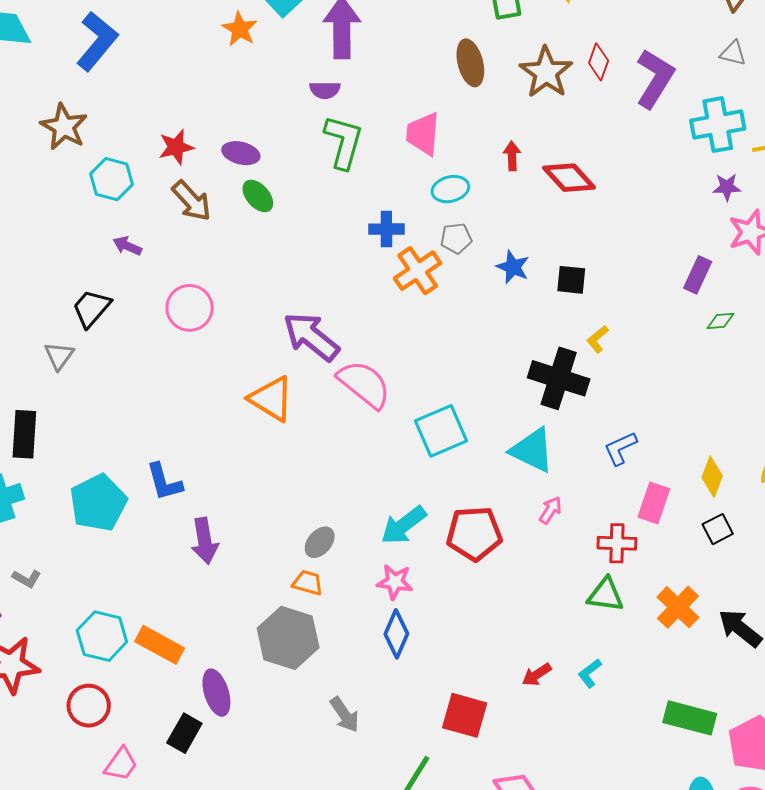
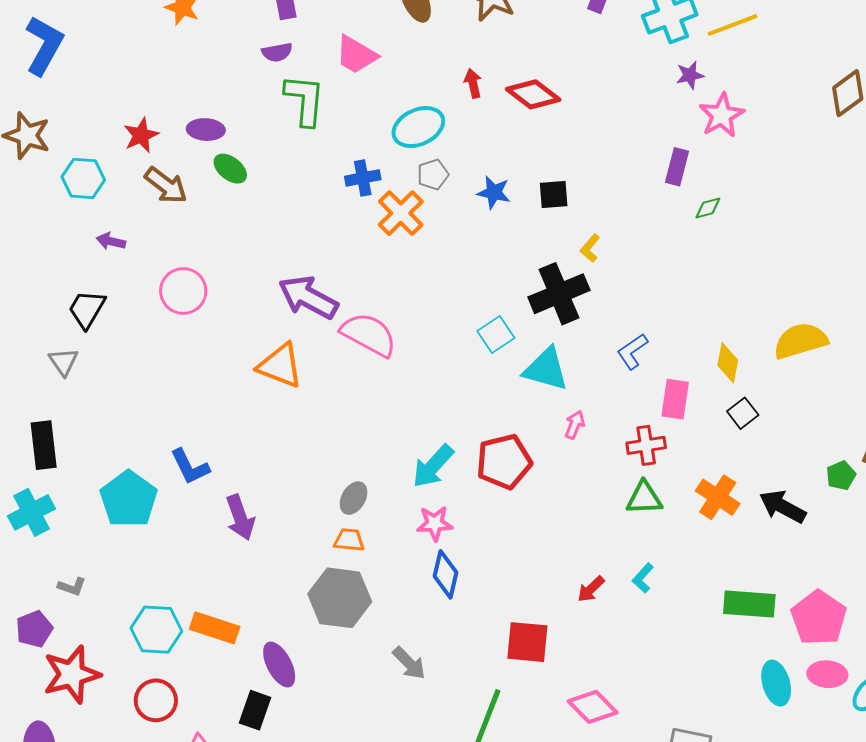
pink trapezoid: (423, 134) -> (356, 55), moved, turned -54
cyan ellipse: (450, 189) -> (418, 127), size x1.4
black cross: (559, 378) -> (559, 294), turned -30
cyan square: (441, 431) -> (496, 335), moved, size x0.7

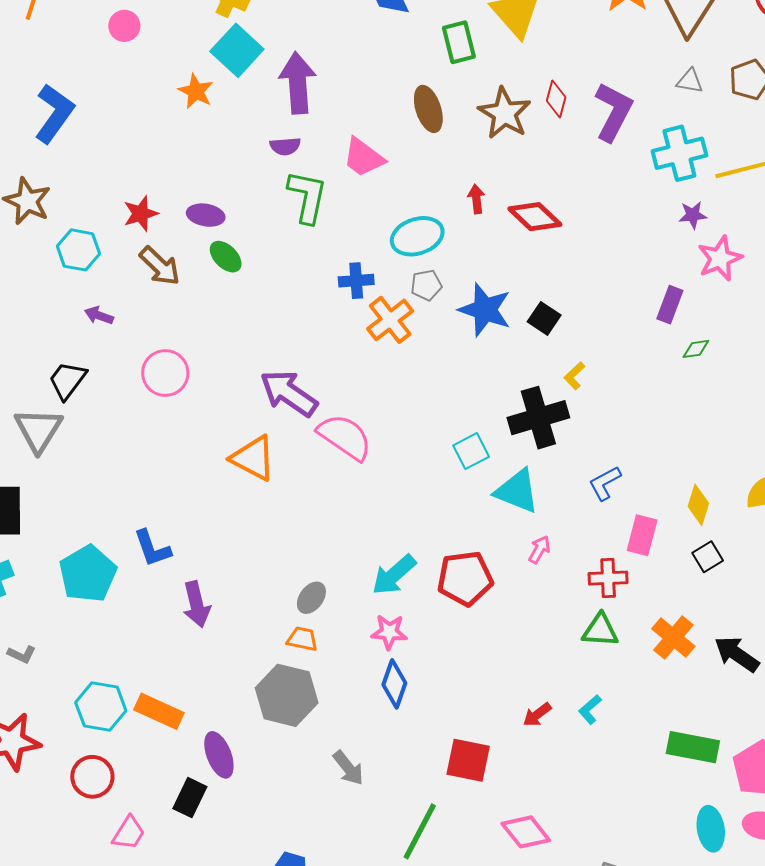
blue star: (494, 192) -> (485, 310), size x1.6
black square: (554, 195) -> (544, 318), turned 32
gray triangle: (64, 362) -> (39, 430), size x1.6

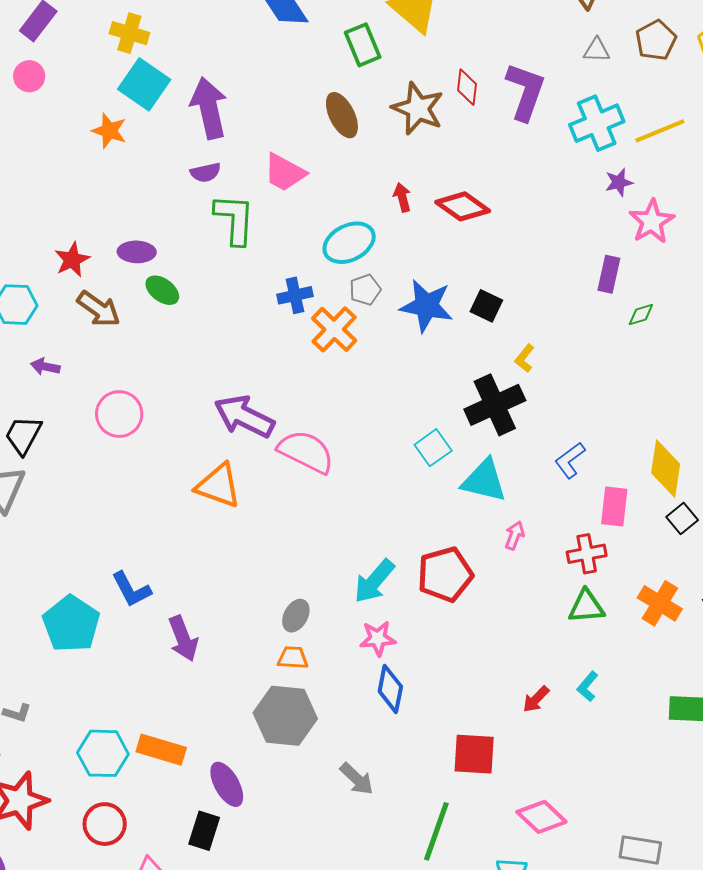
yellow diamond: (698, 505) -> (666, 469), size x1.4

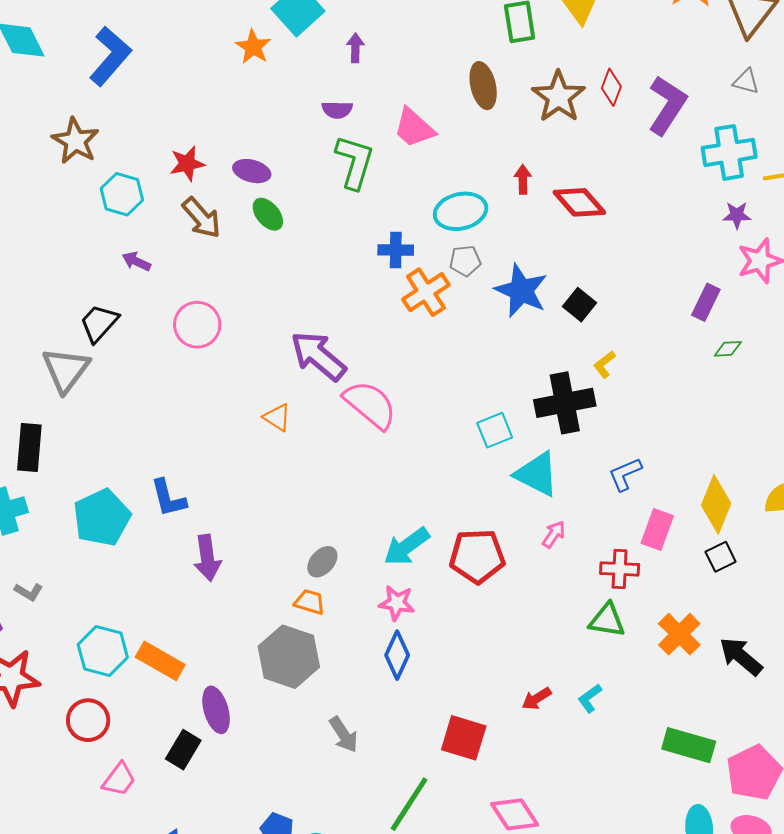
purple arrow: (209, 108) -> (355, 48), size x0.5
orange triangle: (218, 486) -> (277, 417), size x0.6

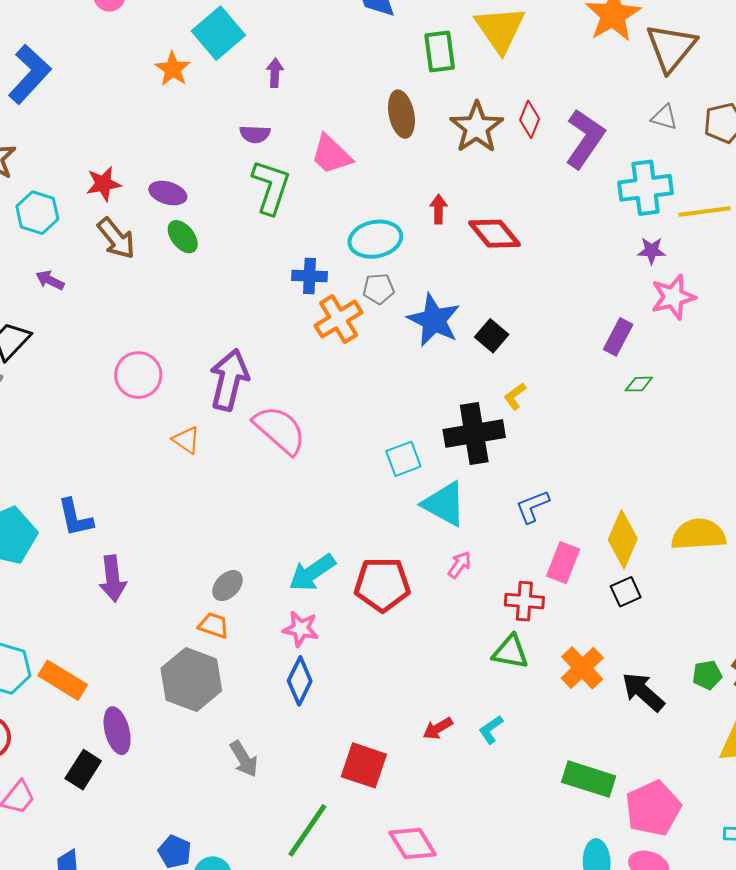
pink circle: (197, 325) -> (138, 375), moved
purple arrow: (318, 356) -> (229, 380), turned 62

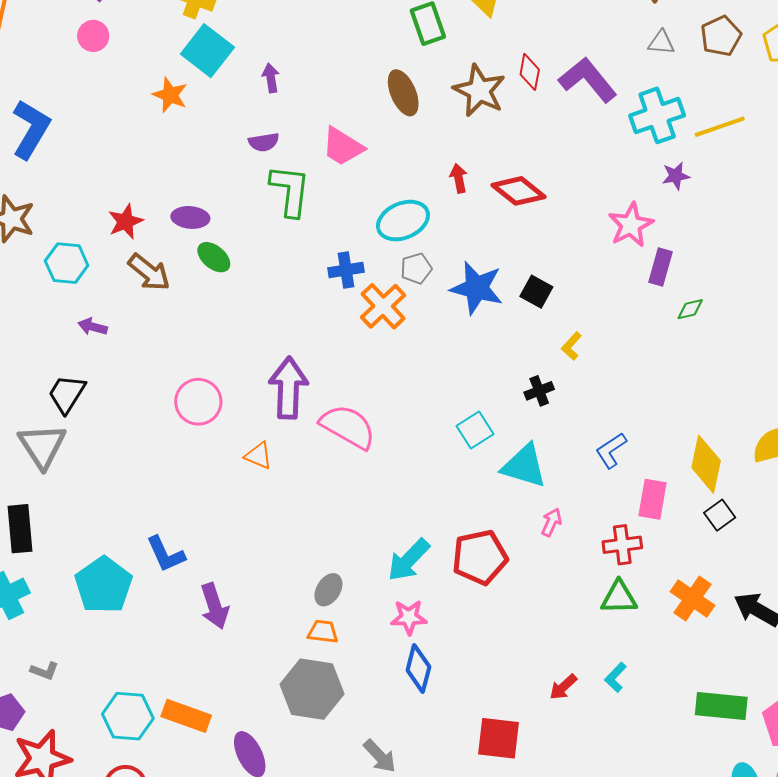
purple L-shape: (585, 139) -> (588, 80), turned -62
pink star: (673, 297) -> (631, 225), moved
black cross: (474, 434) -> (539, 391), size x0.5

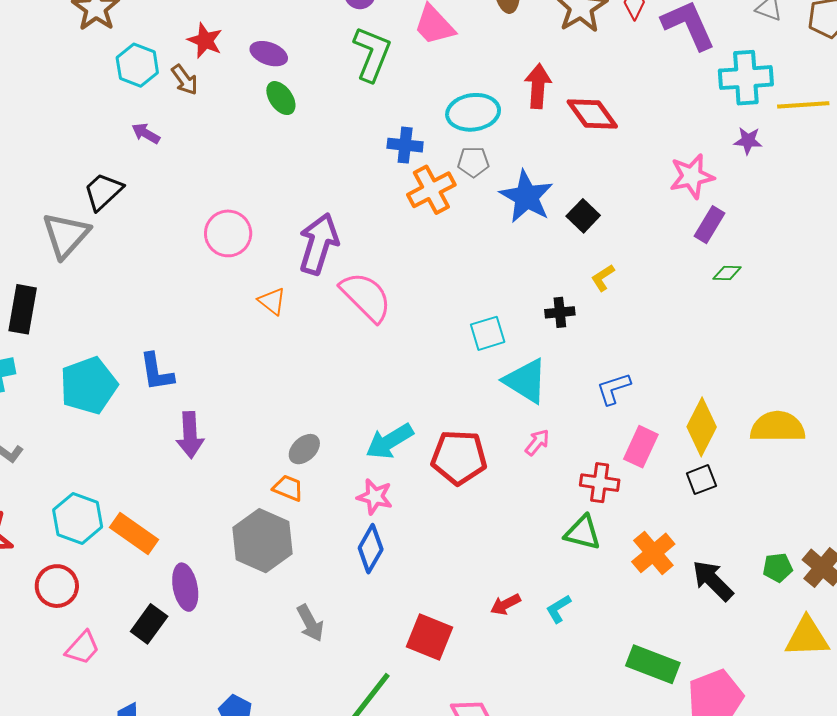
red arrow: (459, 178) -> (538, 86), size x1.5
red star: (125, 222) -> (205, 40), turned 30
brown arrow: (149, 272) -> (185, 80), moved, size x0.7

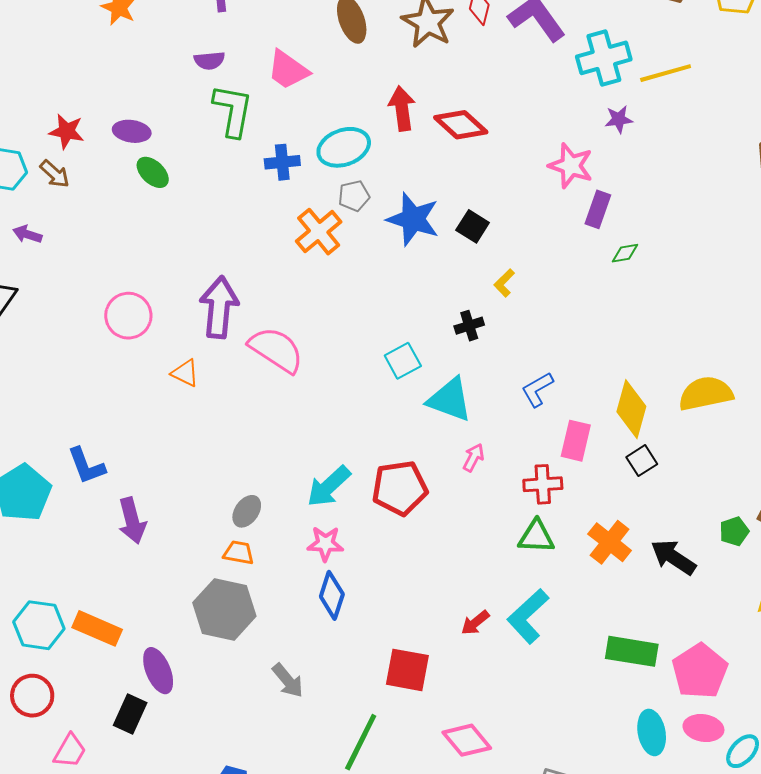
blue cross: (405, 145) -> (282, 162), moved
pink star: (692, 176) -> (571, 166), turned -30
cyan L-shape: (558, 609) -> (528, 616), size x1.8

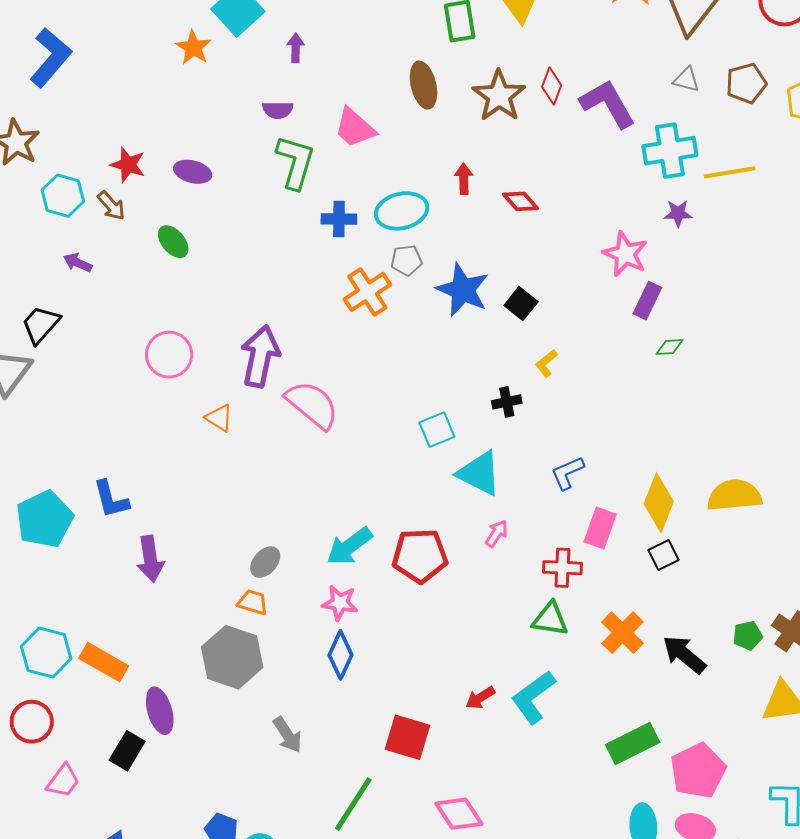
red arrow: (402, 109) -> (464, 179), size x0.7
red diamond: (461, 125) -> (520, 201), size x0.7
green ellipse: (153, 172) -> (173, 242), moved
green rectangle: (632, 651) -> (633, 743), turned -42

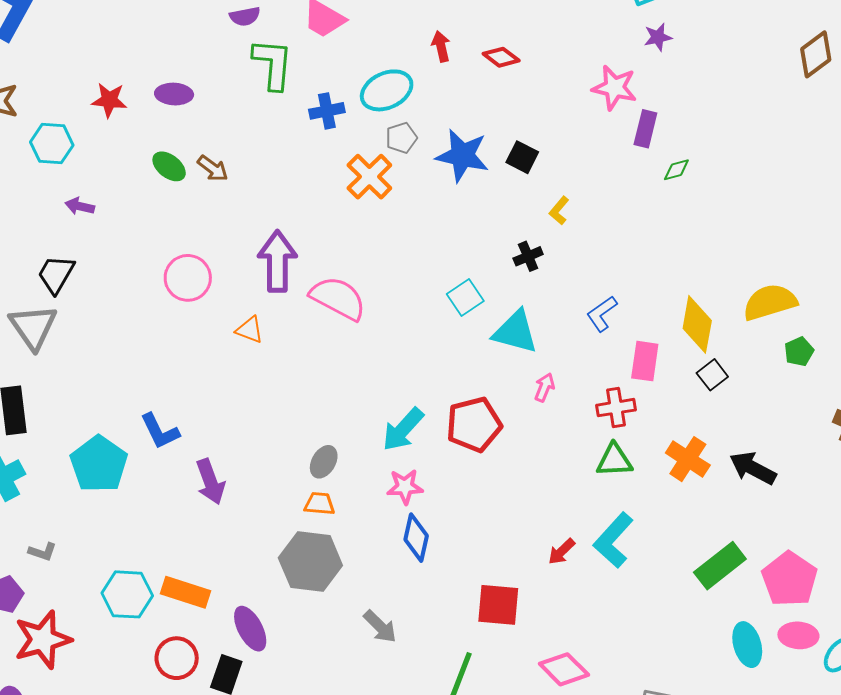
brown arrow: (111, 206) -> (213, 168), moved
green pentagon: (748, 635) -> (799, 352), moved
red circle: (32, 722) -> (177, 658), moved

